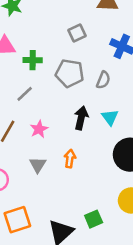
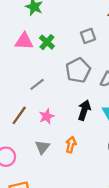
green cross: (33, 60) -> (47, 42), moved, turned 35
gray pentagon: (70, 73) -> (78, 70), turned 30

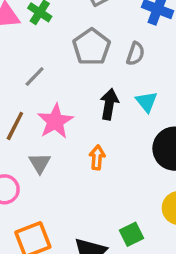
pink star: (47, 116) -> (55, 121), size x1.5
gray triangle: (42, 147) -> (40, 163), moved

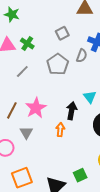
gray semicircle: (135, 54) -> (82, 56), moved
gray line: (35, 77) -> (22, 72), moved
black arrow: (109, 104) -> (72, 111), moved

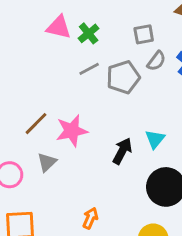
gray semicircle: (82, 56) -> (156, 61), moved
gray line: (22, 72) -> (89, 69), moved
orange arrow: (60, 130) -> (90, 218), moved

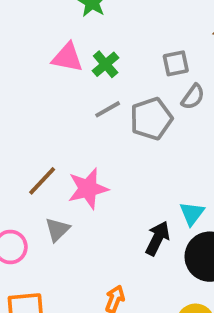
cyan triangle: (155, 139) -> (192, 213), moved
black arrow: (122, 151) -> (158, 238), moved

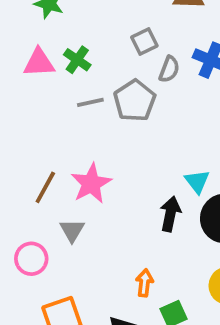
gray line: (108, 109) -> (90, 102), turned 32

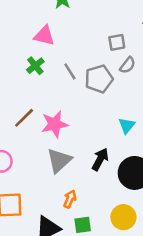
green cross: (77, 60) -> (35, 66), moved
gray line: (90, 102) -> (70, 71), turned 54
cyan triangle: (197, 181) -> (127, 126), moved
gray triangle: (72, 230) -> (59, 160), moved, size x1.5

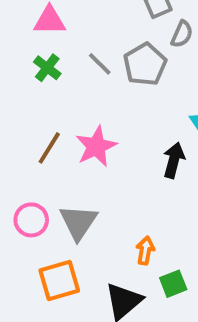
black arrow: (100, 159) -> (174, 160), moved
gray triangle: (59, 160) -> (78, 222), moved

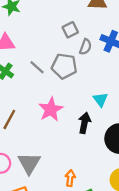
gray pentagon: (145, 64) -> (64, 66), turned -30
pink star: (96, 146) -> (51, 109), moved

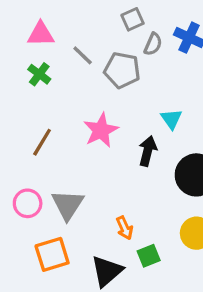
gray line: (37, 67) -> (83, 55), moved
orange arrow: (70, 178) -> (125, 228), turned 147

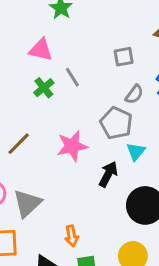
gray semicircle: (153, 44) -> (134, 94), moved
gray pentagon: (122, 70) -> (116, 123), moved
green cross: (39, 74) -> (44, 88), moved

